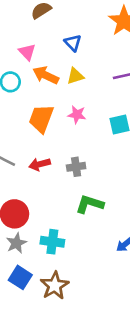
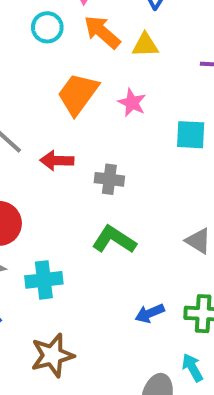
cyan cross: (52, 242) -> (44, 280), turned -30
brown star: (55, 286) -> (52, 355), moved

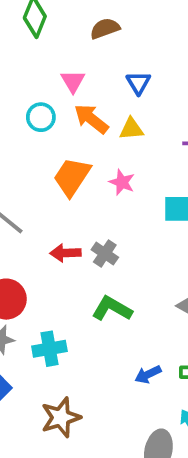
red arrow: (57, 161) -> (66, 253), moved
gray cross: (109, 179) -> (105, 253), turned 30

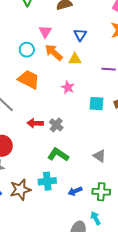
orange trapezoid: (72, 177) -> (29, 79), moved, turned 80
cyan cross: (49, 349) -> (47, 181), moved
brown star: (61, 417) -> (20, 190), moved

